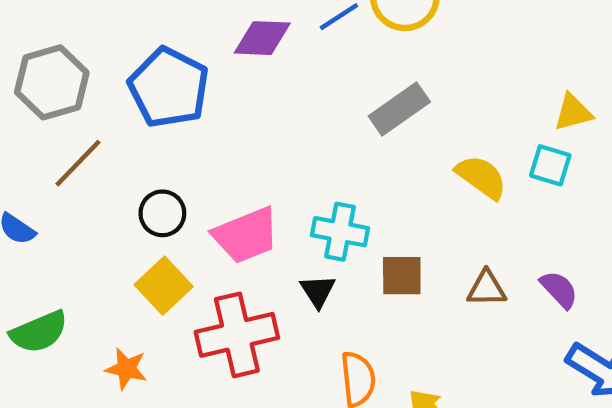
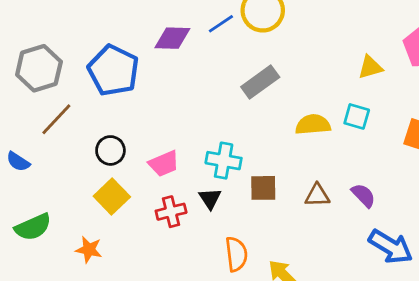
yellow triangle: (573, 112) -> (370, 67), moved
yellow semicircle: (481, 177) -> (313, 125), turned -40
pink trapezoid: (246, 235) -> (164, 164), size x0.7
red cross: (237, 335) -> (171, 212), moved, size x0.6

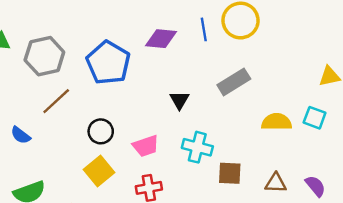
blue line: (221, 24) -> (204, 29), turned -70
black triangle: (210, 199) -> (180, 100), moved

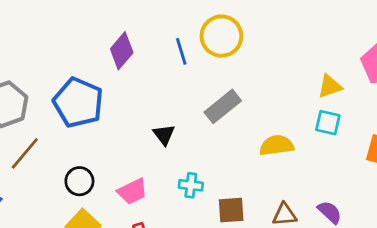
purple diamond: (161, 39) -> (122, 51), moved, turned -48
cyan square: (315, 118) -> (328, 123), moved
cyan cross: (197, 147) -> (191, 185), size x0.7

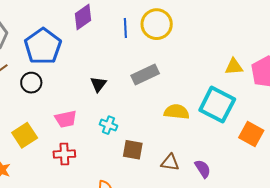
yellow triangle: (330, 86) -> (234, 67), moved
cyan square: (328, 123) -> (217, 105), size x1.8
black circle: (79, 181) -> (31, 83), moved

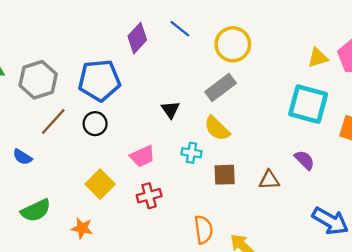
yellow circle: (157, 24) -> (233, 44), moved
blue line: (125, 28) -> (180, 29), moved, turned -36
blue pentagon: (43, 46) -> (99, 80), turned -30
yellow semicircle: (177, 112) -> (217, 128), moved, turned -130
purple semicircle: (203, 169) -> (304, 160), moved

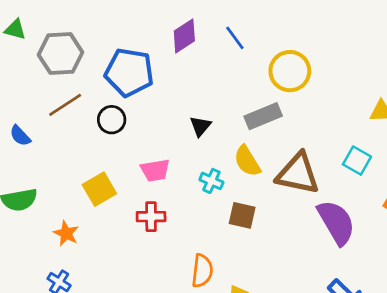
cyan square: (308, 104) -> (357, 161), size x0.6
purple semicircle: (304, 160) -> (336, 222), size x1.8
brown triangle: (269, 180) -> (298, 174), moved, size x1.8

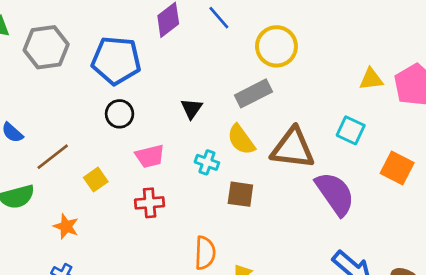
brown line: (65, 105) -> (53, 157), moved
black circle: (112, 120) -> (120, 114), moved
yellow square: (99, 189) -> (96, 180), size x0.7

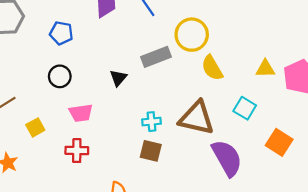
blue pentagon: (116, 60) -> (61, 33), size x0.6
gray rectangle: (253, 93) -> (156, 57), moved
yellow semicircle: (241, 140) -> (212, 68), moved
cyan cross: (207, 162) -> (151, 122), moved, turned -30

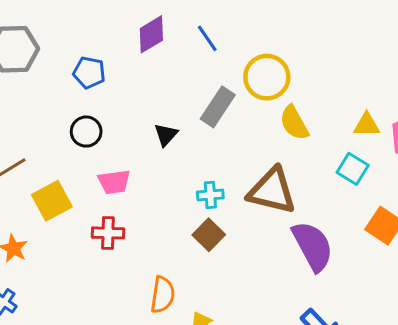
gray rectangle: (156, 57) -> (218, 107), turned -36
cyan square: (245, 108) -> (353, 169), moved
yellow square: (35, 127) -> (52, 201), size x1.5
brown square: (151, 151) -> (209, 235), turned 30

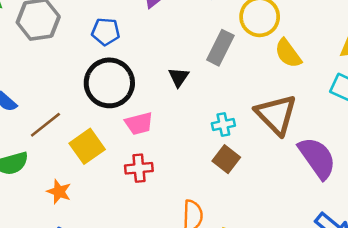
black circle: (86, 132) -> (109, 83), size x1.8
brown triangle: (272, 191) -> (276, 114), turned 39

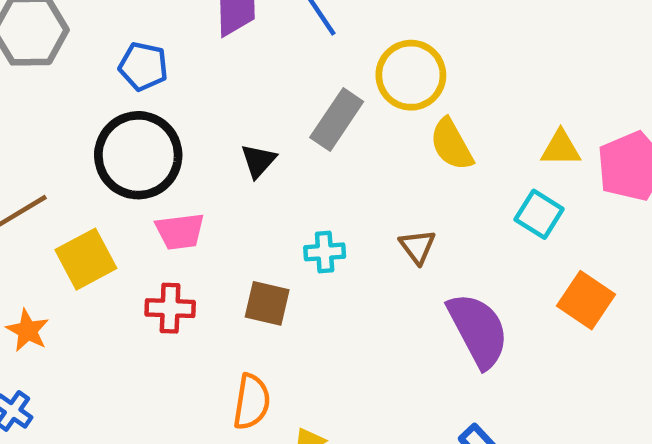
brown triangle: (276, 114) -> (417, 247), size x0.5
brown square: (226, 159) -> (267, 303), moved, turned -32

